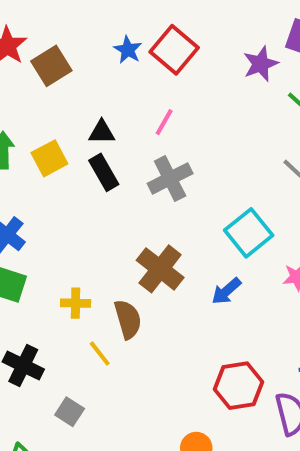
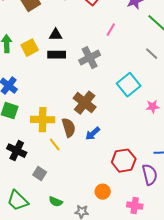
pink line: (164, 122) -> (111, 30), moved
black rectangle: (104, 172) -> (57, 55), turned -60
blue arrow: (226, 291) -> (93, 134), moved
yellow cross: (76, 303) -> (43, 120), size x1.6

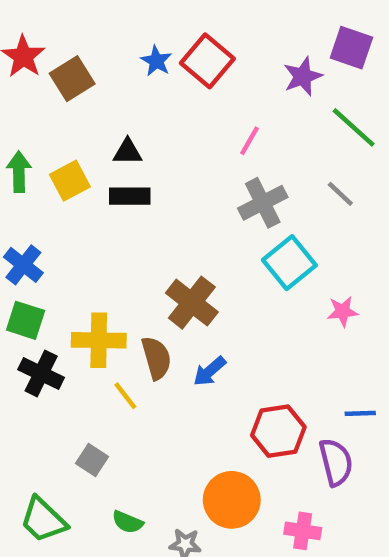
gray cross: (90, 58) -> (263, 203), moved
black cross: (17, 151) -> (41, 373), moved
orange circle: (103, 192) -> (232, 500), size x1.6

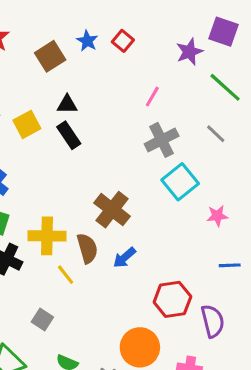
red square: (207, 61) -> (123, 41), size x0.6
brown square: (72, 79) -> (50, 56), moved
black rectangle: (130, 196) -> (69, 135), turned 56
blue line: (360, 413) -> (230, 265), moved

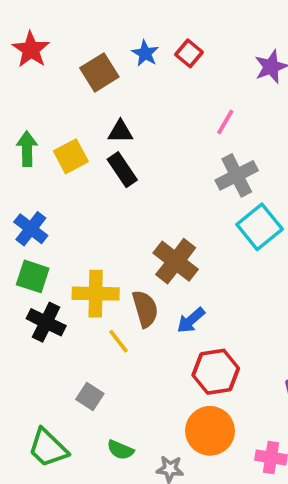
red hexagon: (172, 299) -> (216, 372), moved

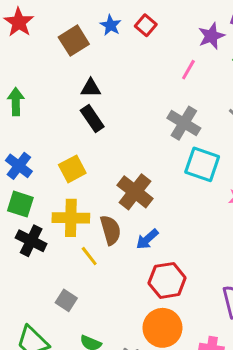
pink line: (225, 122) -> (188, 70), moved
yellow square: (71, 156) -> (72, 169), moved
gray cross: (237, 175) -> (184, 123), turned -32
cyan square: (260, 227) -> (202, 164), turned -32

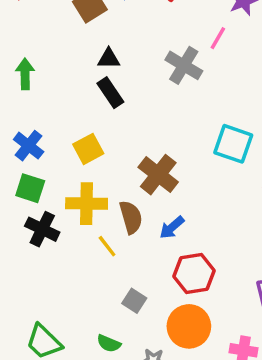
gray cross: (184, 123) -> (184, 65), moved
gray square: (66, 300) -> (134, 301), moved

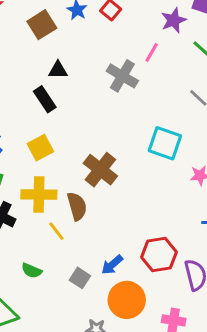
black rectangle: (110, 93) -> (45, 99), moved
blue arrow: (172, 227) -> (112, 265), moved
red hexagon: (194, 274) -> (159, 255), moved
green semicircle: (109, 343) -> (32, 271), moved

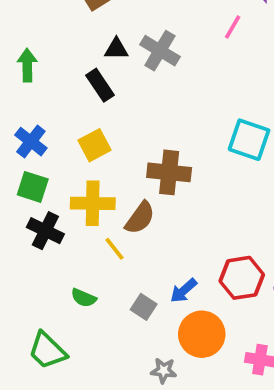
gray cross: (122, 76) -> (160, 51), moved
brown cross: (100, 170) -> (169, 172), turned -32
brown semicircle: (77, 206) -> (140, 218), turned 52

